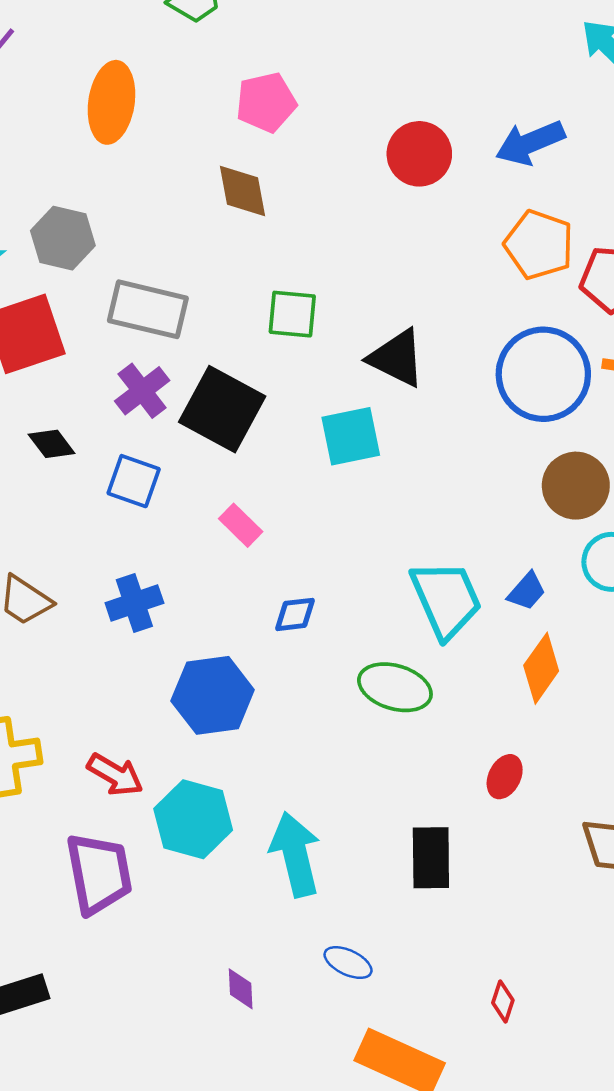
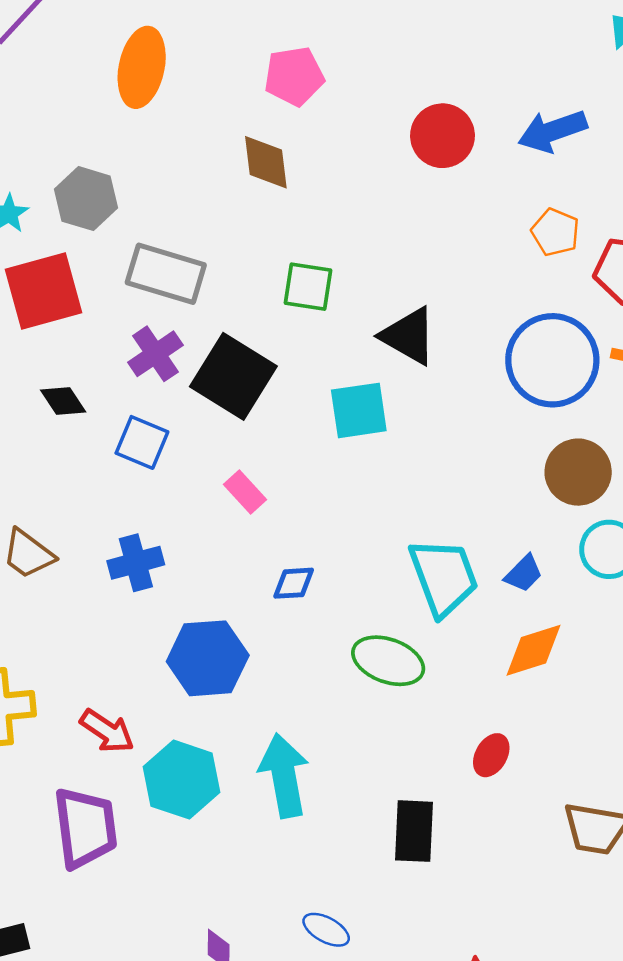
orange pentagon: (539, 245) -> (555, 232), size x0.7
orange diamond: (541, 668) -> (534, 650), turned 34
cyan arrow: (295, 854) -> (284, 776), moved

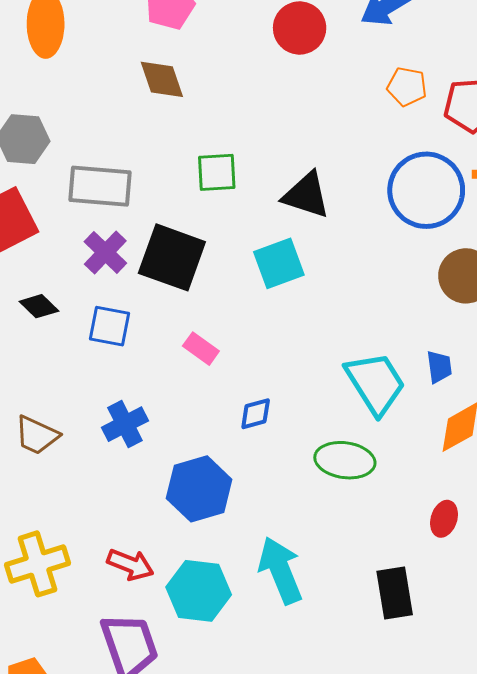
blue trapezoid: (524, 573) -> (439, 367), turned -40

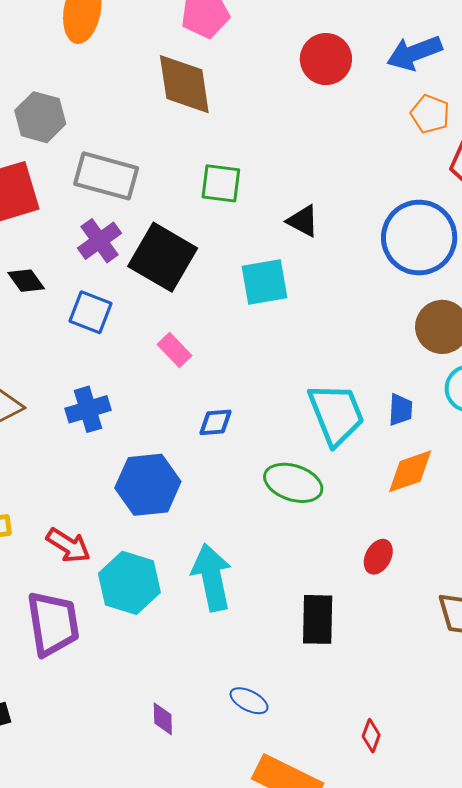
brown diamond: (162, 79) -> (184, 84), size x1.4
orange pentagon: (407, 87) -> (430, 114), moved
black triangle: (306, 195) -> (303, 221), size x0.7

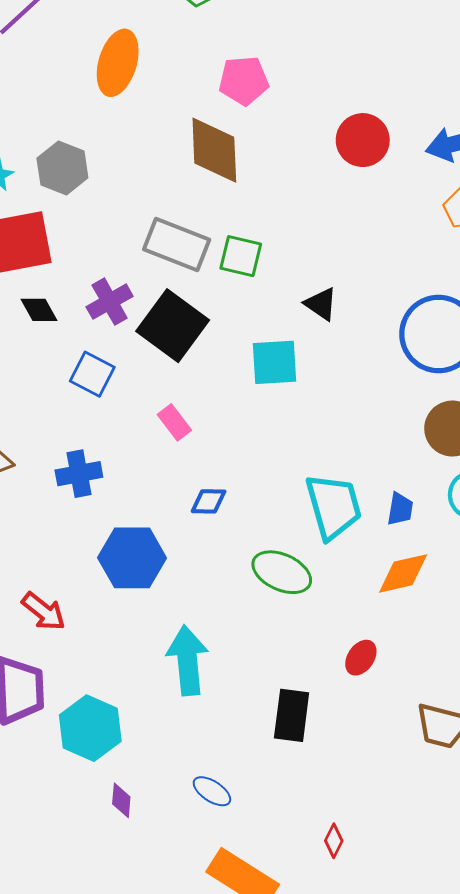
gray rectangle: (106, 176) -> (177, 245), moved
black diamond: (26, 281) -> (39, 310), moved
cyan hexagon: (129, 583) -> (90, 728), moved

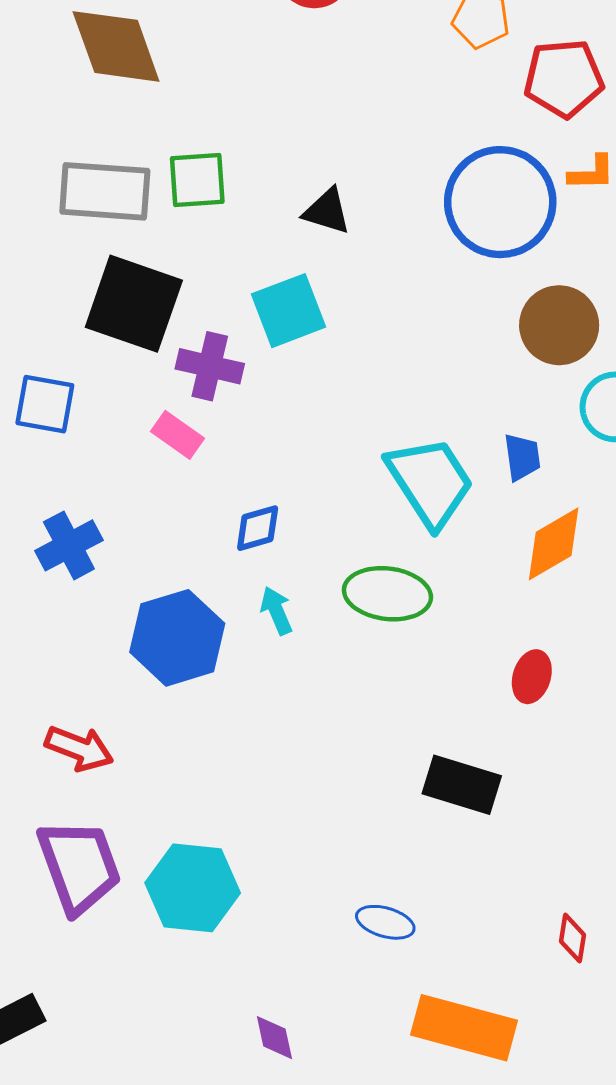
purple cross: (110, 302) -> (210, 366), moved, turned -30
cyan arrow: (187, 660) -> (276, 611), moved, size x0.5
black rectangle: (292, 715) -> (462, 785), turned -63
purple diamond: (121, 800) -> (274, 1038), moved

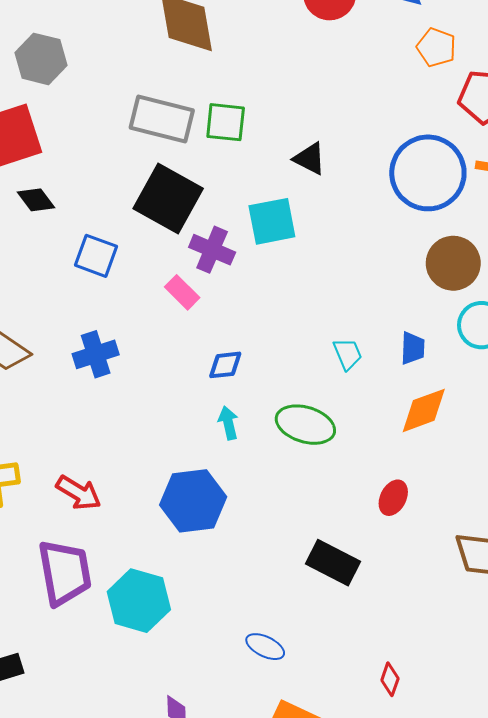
cyan trapezoid: (430, 482) -> (347, 354), size x0.5
blue hexagon: (177, 638) -> (193, 501), moved

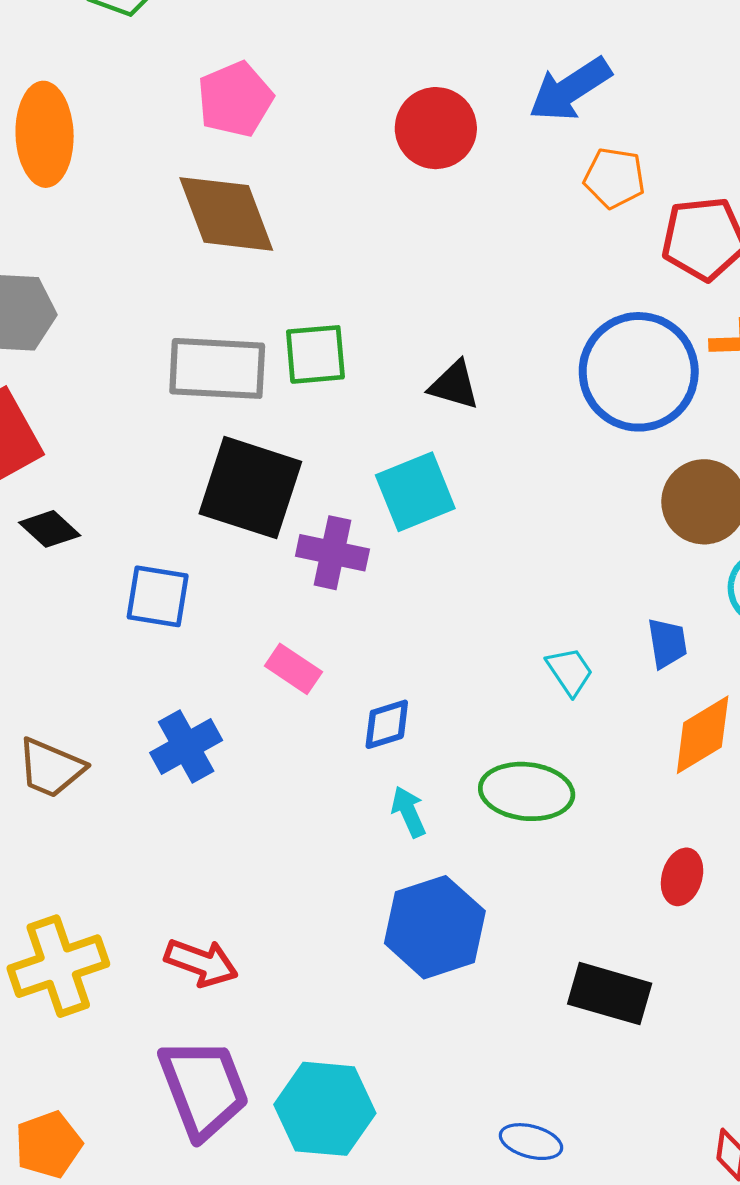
pink rectangle: (182, 292) -> (293, 669), moved
blue hexagon: (193, 501) -> (435, 927), moved

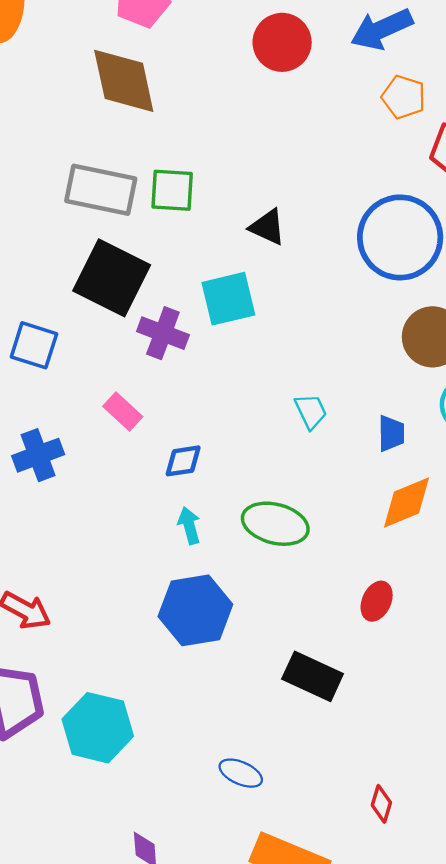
cyan trapezoid: (570, 671) -> (311, 411), moved

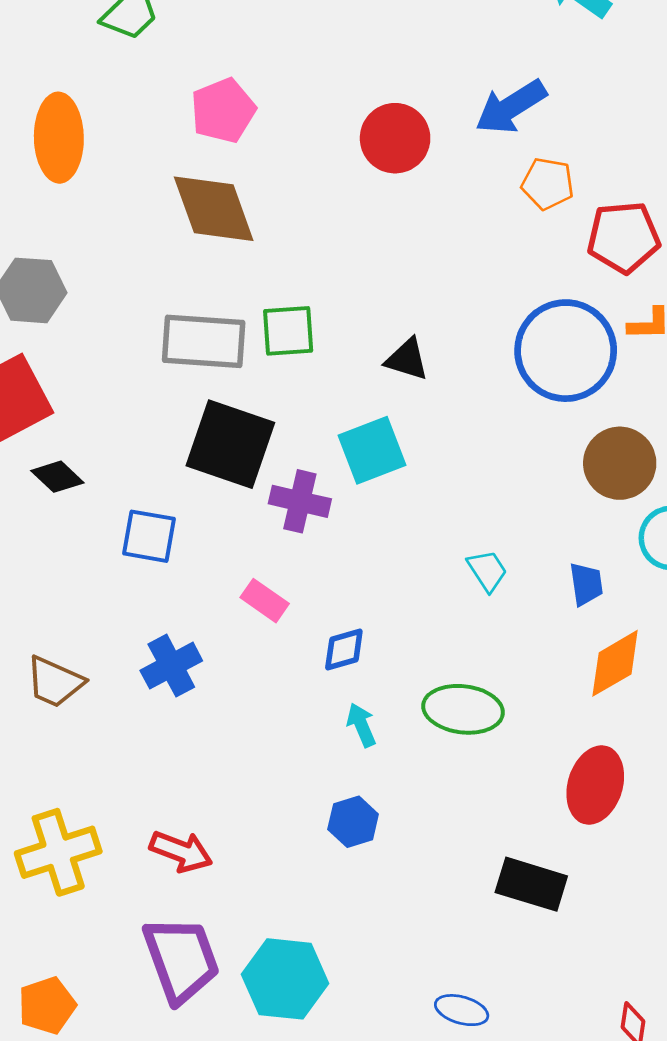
red ellipse: (377, 601) -> (595, 785), size x1.6
blue hexagon: (195, 610) -> (353, 822), moved, size x0.6

